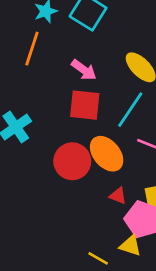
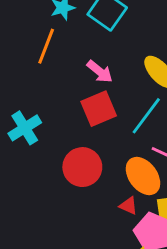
red square: (85, 105) -> (99, 109), turned -32
orange ellipse: (107, 154) -> (143, 176), moved

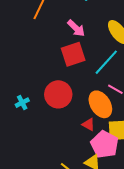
cyan cross: (25, 128) -> (22, 103), moved, size x0.6

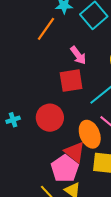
red triangle: (88, 124) -> (75, 152), size x1.6
pink pentagon: (105, 144) -> (65, 169), moved

